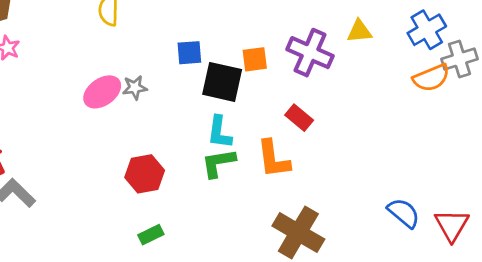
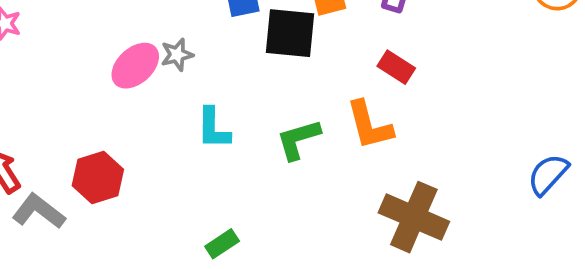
cyan L-shape: (219, 132) -> (213, 128), moved
red hexagon: (145, 174) -> (98, 178), moved
blue semicircle: (404, 213) -> (548, 174), turned -80

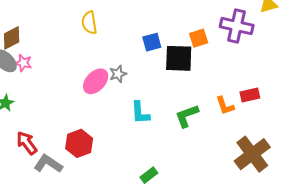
red rectangle: (396, 67) -> (250, 95), moved, turned -42
orange L-shape: (369, 125) -> (225, 106), size x0.7
brown cross: (414, 217) -> (252, 154), turned 33

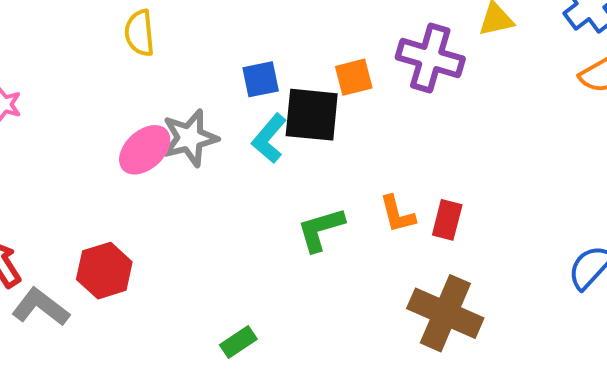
gray star: (118, 74) -> (190, 138), size x1.6
red rectangle: (250, 95) -> (447, 220), moved, turned -66
cyan L-shape: (140, 113) -> (269, 138), moved, turned 40
brown cross: (252, 154) -> (445, 313), turned -33

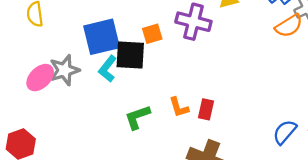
blue square: (261, 79) -> (102, 37), size x1.8

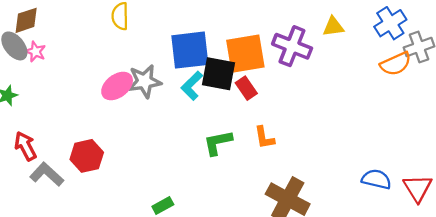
orange square: (152, 34) -> (245, 54), size x1.8
red rectangle: (206, 109) -> (246, 88), moved, turned -54
blue semicircle: (285, 132) -> (376, 179), turned 56

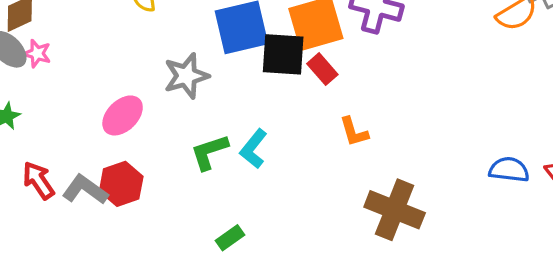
pink ellipse: (117, 86) -> (123, 115), moved
cyan L-shape: (192, 86) -> (254, 149), moved
green L-shape: (218, 143) -> (209, 152), moved
gray L-shape: (47, 174) -> (85, 190), moved

